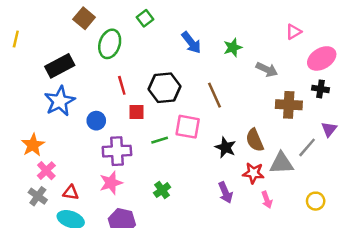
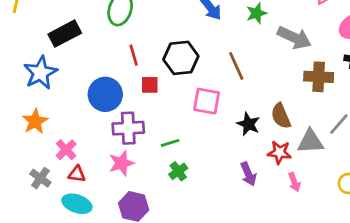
gray arrow: (267, 69) -> (294, 38), size x1.4
blue star: (60, 101) -> (40, 73), moved
blue circle: (96, 121) -> (105, 94), size x1.6
green line: (160, 140) -> (170, 143), moved
pink cross: (46, 171) -> (66, 150), moved

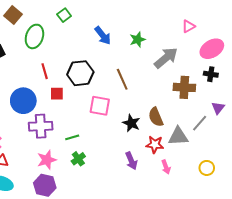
gray arrow: (294, 38) -> (166, 58), turned -65
pink star: (121, 163) -> (47, 160), moved

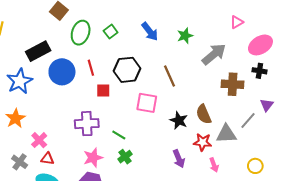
green square: (64, 15) -> (111, 32), moved
blue circle: (23, 101) -> (62, 72), moved
green line: (72, 137) -> (119, 135), turned 48

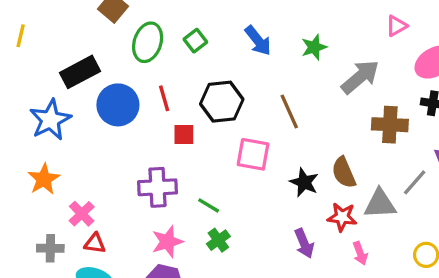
gray cross: (20, 162) -> (50, 248), turned -35

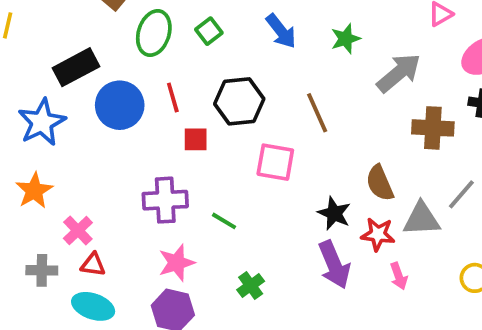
black star: (304, 182) -> (334, 213), moved
green cross: (218, 240) -> (251, 286), moved
purple arrow: (304, 243) -> (334, 265), size x1.4

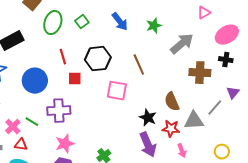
blue circle: (120, 105) -> (35, 81), moved
green line: (224, 221) -> (32, 122), moved

